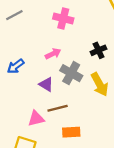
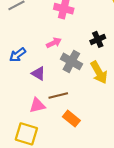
purple triangle: (46, 84) -> (38, 73), moved
orange rectangle: (71, 132) -> (71, 119), turned 42

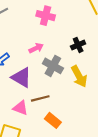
purple triangle: (38, 73) -> (21, 77), size x1.5
pink triangle: (37, 105) -> (20, 108), turned 35

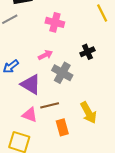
yellow arrow: (79, 76) -> (88, 113), moved
orange rectangle: (53, 120) -> (62, 127), turned 35

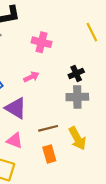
gray cross: (62, 73) -> (77, 97), moved, turned -30
brown line: (50, 105) -> (48, 128), moved

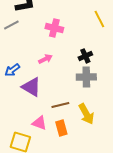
pink triangle: (15, 141) -> (39, 123), moved

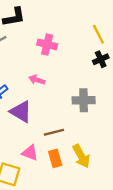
black cross: (85, 56) -> (101, 59), moved
pink arrow: (45, 59) -> (37, 80), turned -136
yellow arrow: (86, 114) -> (81, 156), moved

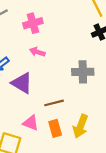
pink cross: (47, 44) -> (33, 23), moved, turned -30
yellow arrow: (81, 156) -> (81, 126), turned 50

